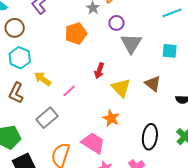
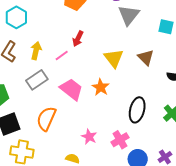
red arrow: (99, 71) -> (78, 39), moved
yellow arrow: (43, 79) -> (36, 51), moved, turned 60
pink trapezoid: (93, 143) -> (71, 89), moved

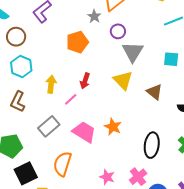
yellow arrow: (36, 51) -> (51, 84), moved
yellow triangle: (114, 58) -> (123, 80), moved

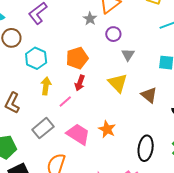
orange pentagon: (77, 42) -> (77, 58), moved
gray triangle: (133, 52) -> (128, 55), size x0.6
cyan hexagon: (21, 66) -> (36, 58), moved

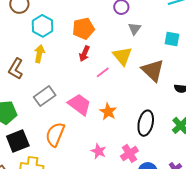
yellow arrow: (46, 86) -> (39, 54), moved
brown triangle: (149, 95) -> (153, 70), size x1.4
pink line: (65, 101) -> (103, 72), moved
orange star: (107, 129) -> (108, 112), moved

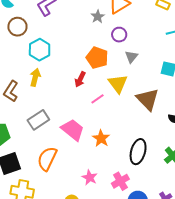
orange pentagon: (83, 29) -> (97, 58), moved, turned 30

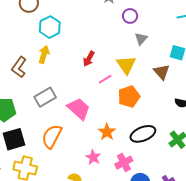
orange pentagon: (97, 58) -> (129, 97), moved, turned 30
brown triangle: (148, 99) -> (162, 72), moved, size x0.7
orange star: (101, 138) -> (107, 132), moved
black ellipse: (138, 152) -> (143, 134), turned 50

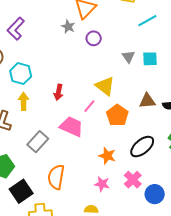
gray triangle: (141, 39) -> (128, 57), moved
red arrow: (89, 59) -> (58, 92), moved
brown triangle: (162, 72) -> (147, 101), moved, turned -36
pink trapezoid: (79, 109) -> (72, 126), moved

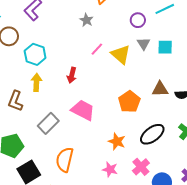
gray star: (68, 27) -> (86, 20), moved
purple circle: (94, 38) -> (138, 20), moved
yellow triangle: (105, 86) -> (121, 54), moved
pink line: (89, 106) -> (97, 49), moved

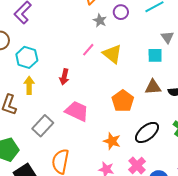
gray star: (86, 20) -> (100, 20), moved
purple circle: (138, 20) -> (121, 12), moved
gray triangle: (144, 44) -> (167, 37), moved
cyan square: (165, 47) -> (155, 55), moved

